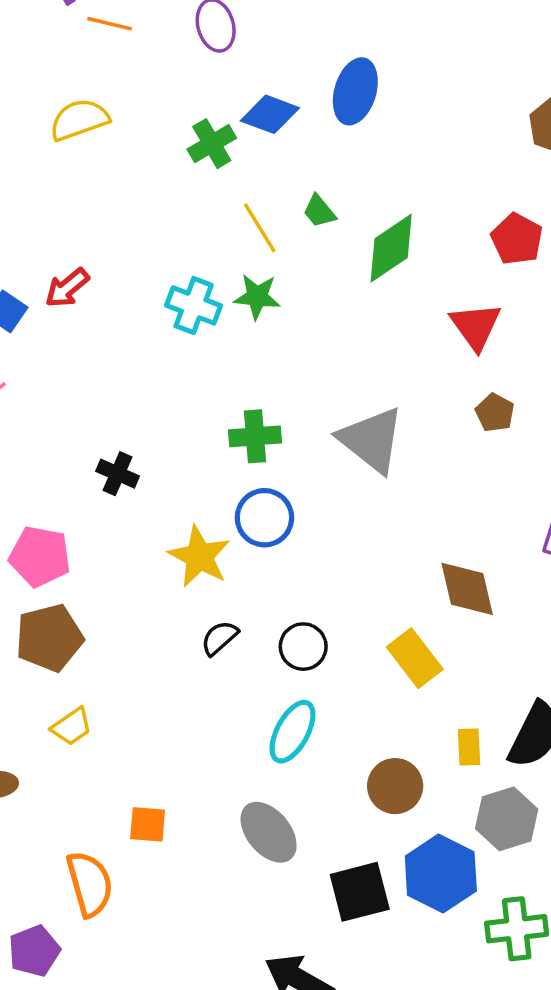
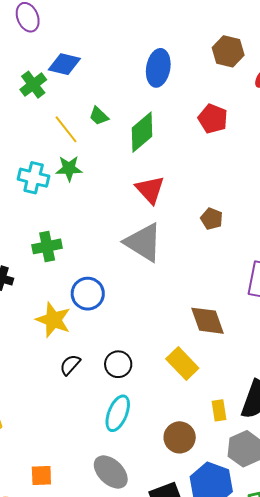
blue ellipse: (355, 91) -> (158, 68), moved
red triangle: (476, 326) -> (150, 190), moved
green cross: (255, 436) -> (47, 246), moved

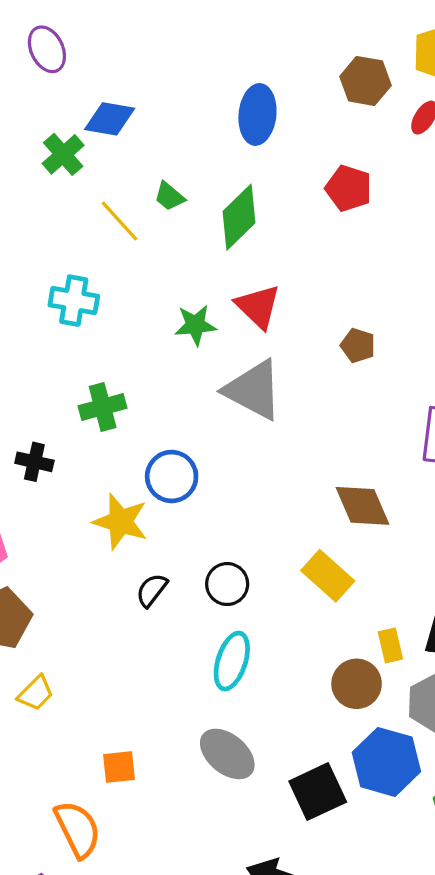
green star: (69, 168) -> (195, 325), moved
brown circle: (180, 437) -> (357, 684), moved

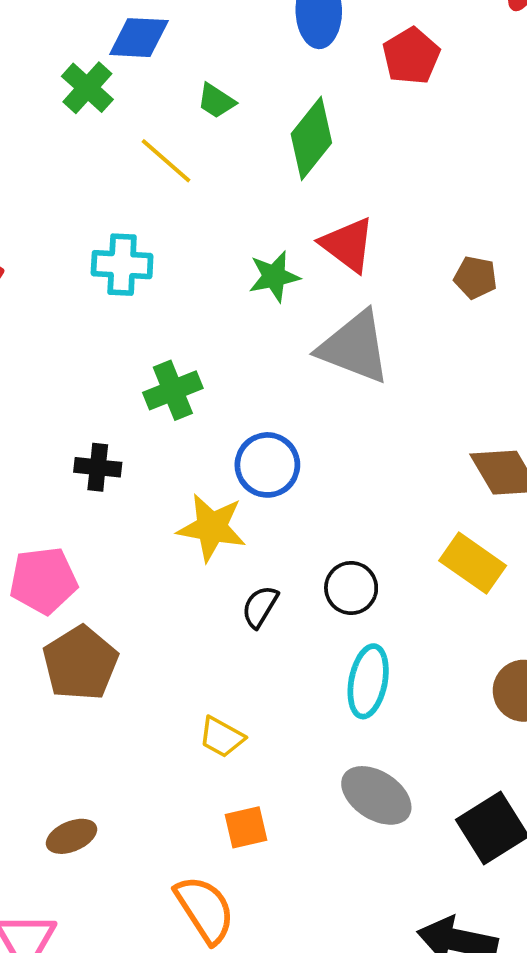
red pentagon: (349, 188) -> (411, 56), moved, turned 30
green trapezoid: (169, 196) -> (216, 101), moved
yellow trapezoid: (36, 693) -> (222, 737), moved, turned 81

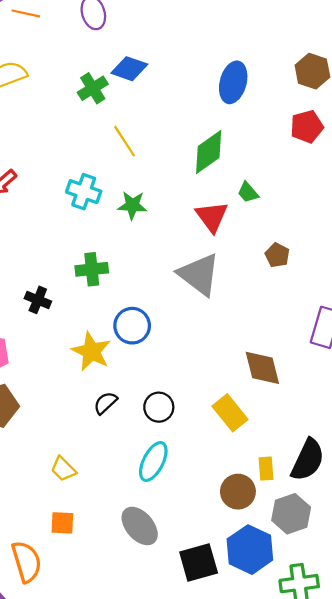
red pentagon: (411, 56) -> (307, 127), moved
green trapezoid: (216, 101) -> (248, 192), moved
green star: (274, 276) -> (132, 205), moved

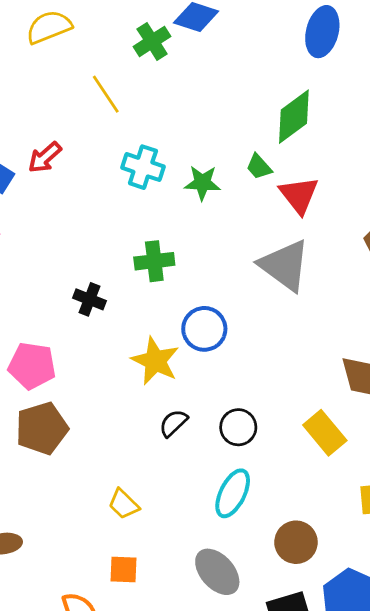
yellow line: (125, 141) -> (106, 94), moved
green trapezoid: (248, 192) -> (259, 167), moved
brown circle: (238, 492) -> (296, 542), moved

